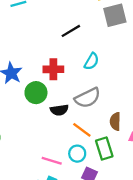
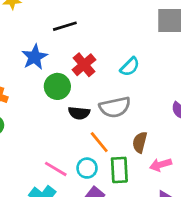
black line: (71, 31) -> (65, 26), moved
red cross: (53, 69) -> (84, 65), turned 36

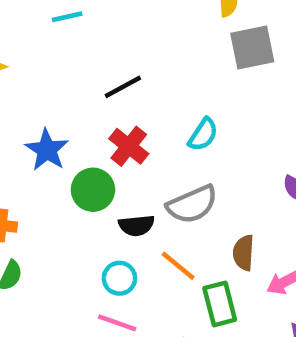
black line: (65, 26) -> (123, 87), moved
cyan circle: (87, 168) -> (119, 278), moved

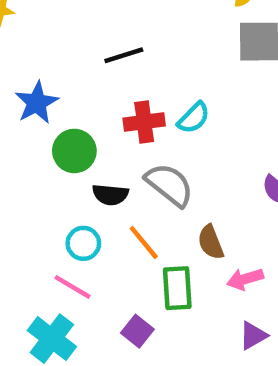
red cross: (129, 146) -> (144, 122), moved, turned 33
gray semicircle: (192, 204) -> (169, 185), turned -129
brown semicircle: (244, 253) -> (211, 242), turned -36

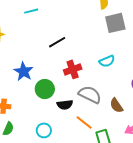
cyan semicircle: (194, 118) -> (107, 61), moved, turned 35
brown semicircle: (211, 242) -> (116, 105), moved
cyan circle: (83, 243) -> (44, 130), moved

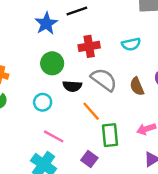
blue star: (23, 71) -> (46, 23), moved
brown semicircle: (116, 105) -> (137, 86), moved
cyan circle: (44, 130) -> (43, 102), moved

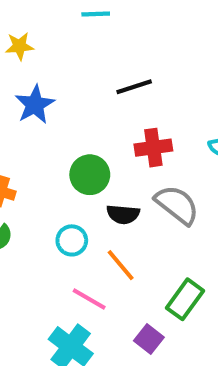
blue star: (46, 23) -> (35, 105), moved
orange line: (91, 111) -> (121, 265), moved
green rectangle: (110, 135) -> (185, 299), turned 40

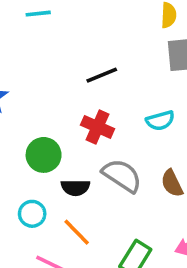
black line: (134, 87) -> (102, 75), moved
red cross: (153, 148) -> (98, 127), turned 36

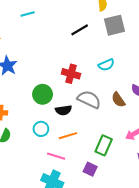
black line: (102, 75) -> (80, 30), moved
orange line: (77, 232) -> (68, 136), turned -54

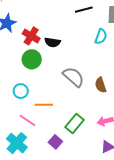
cyan semicircle: (106, 65) -> (101, 37), moved, turned -63
red cross: (71, 74) -> (31, 36), moved
black semicircle: (63, 110) -> (52, 42), moved

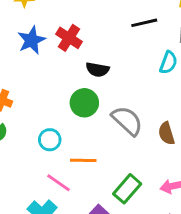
red cross: (31, 36) -> (69, 38), moved
green circle: (32, 59) -> (84, 103), moved

